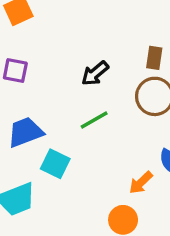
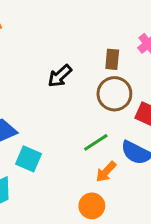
green line: (94, 120) -> (96, 142), moved

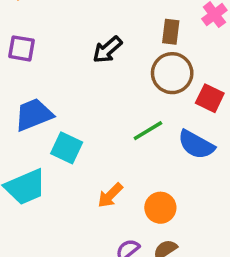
orange arrow: (106, 172) -> (110, 195), moved
orange circle: (92, 206) -> (160, 208), moved

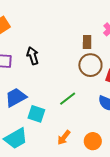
black arrow: (107, 50) -> (33, 56), moved, turned 120
green line: (148, 131) -> (68, 99), moved

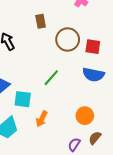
brown rectangle: (87, 42) -> (41, 21), moved
orange arrow: (64, 137) -> (42, 119), moved

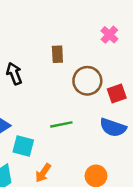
red square: (93, 47) -> (117, 93), turned -35
green line: (51, 78) -> (61, 124), turned 30

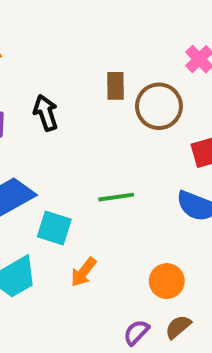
brown circle: (87, 81) -> (159, 106), moved

